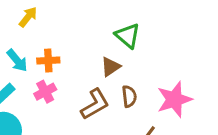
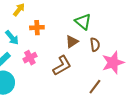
orange cross: (48, 61) -> (37, 28), moved
brown semicircle: (129, 96) -> (95, 45), moved

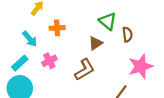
brown semicircle: (95, 45) -> (127, 34), moved

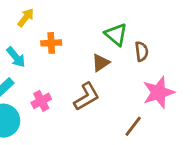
pink cross: (49, 61) -> (41, 101), moved

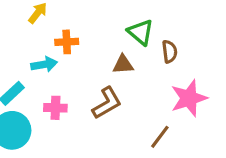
cyan arrow: (16, 57) -> (44, 64), moved, turned -60
brown triangle: (101, 63) -> (123, 64), turned 30
pink cross: (41, 101) -> (55, 108), turned 30

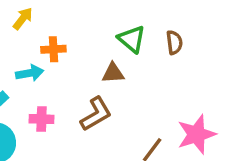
brown semicircle: (170, 52) -> (174, 42), moved
pink star: (189, 98) -> (196, 134), moved

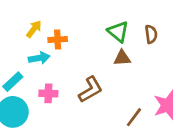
yellow arrow: (23, 19) -> (34, 29), moved
brown triangle: (113, 73) -> (122, 58), moved

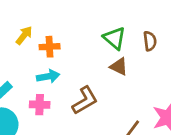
cyan arrow: (39, 58) -> (48, 76), moved
brown triangle: (122, 58) -> (119, 66), turned 30

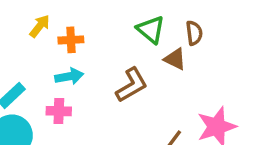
brown triangle: (119, 66) -> (175, 59), moved
brown L-shape: (85, 100) -> (132, 85), moved

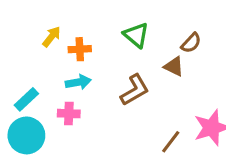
green triangle: (151, 30) -> (136, 35), moved
brown semicircle: (194, 33) -> (191, 43), turned 50

